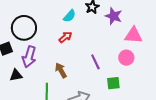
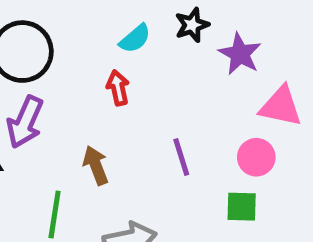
red arrow: (65, 37) -> (118, 88), turned -72
green square: (113, 83) -> (242, 207), moved

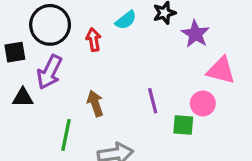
red arrow: (118, 88) -> (93, 40), moved
green square: (242, 207) -> (183, 125), moved

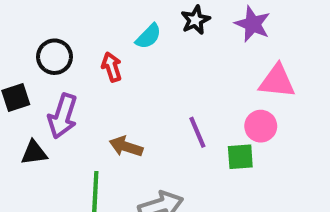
black circle: (50, 25) -> (55, 57), size x0.7
purple star: (195, 34) -> (253, 24), moved
brown arrow: (95, 103) -> (126, 147), turned -45

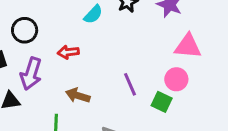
red arrow: (112, 67) -> (68, 52), moved, turned -78
green square: (240, 157) -> (162, 102), turned 30

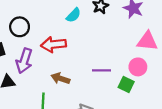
red arrow: (68, 52) -> (54, 44), size x1.5
purple line: (130, 84) -> (102, 70), turned -66

